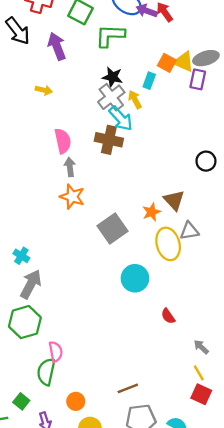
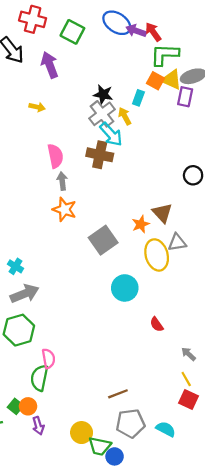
green L-shape: (110, 36) -> (165, 55), moved
gray arrow: (31, 284) -> (25, 294), turned 40
orange circle: (76, 401) -> (28, 406), moved

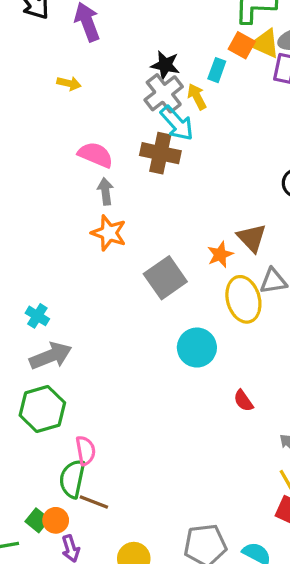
pink semicircle: (55, 156) -> (96, 155), turned -55
brown line: (118, 394) -> (94, 502), moved, turned 42

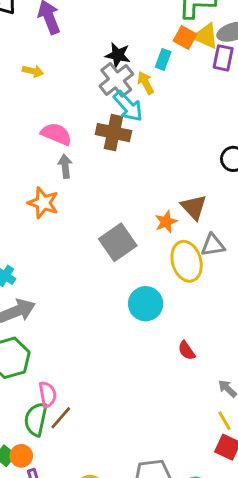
orange star: (109, 233) -> (43, 203), moved
brown line: (94, 502) -> (61, 418), moved, turned -70

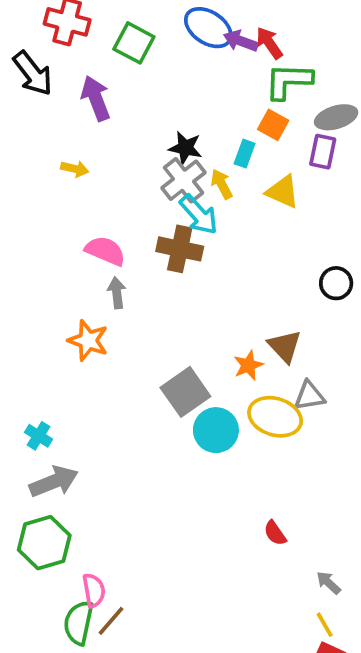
yellow triangle: (206, 36) -> (283, 192), moved
yellow ellipse: (187, 261) -> (275, 417), turned -57
cyan circle: (146, 304) -> (216, 430), moved

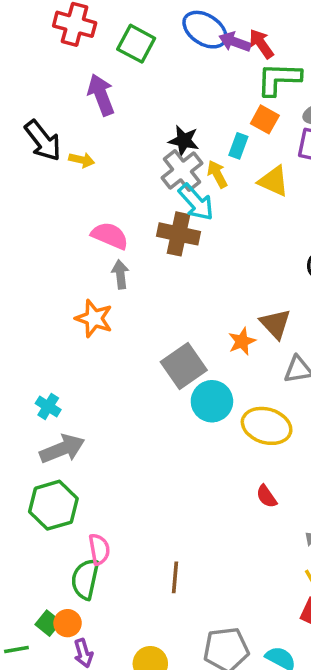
black arrow: (33, 73) -> (43, 141), moved
yellow ellipse: (275, 417) -> (267, 426), moved
brown line: (111, 621) -> (175, 577), moved, turned -36

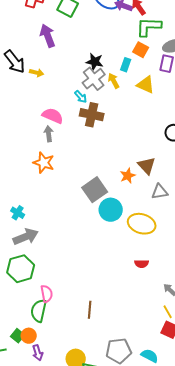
cyan arrow: (196, 202) -> (81, 97), moved, size x0.6
gray arrow: (120, 274) -> (49, 134), moved
red semicircle: (267, 496) -> (142, 264), turned -56

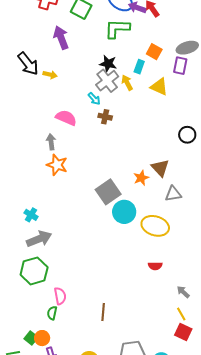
green L-shape: (149, 27) -> (117, 29), moved
brown cross: (92, 115) -> (105, 117), size x0.6
gray arrow: (49, 134) -> (51, 142), moved
green semicircle: (39, 311) -> (52, 313), size x0.6

